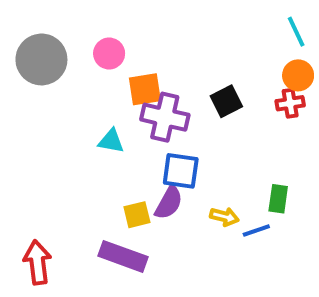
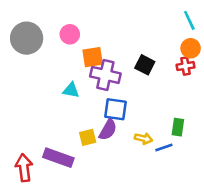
black square: (226, 101) -> (145, 65), turned -36
purple rectangle: (123, 256) -> (58, 158), moved

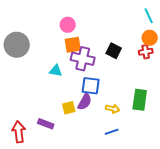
pink circle: (70, 34) -> (68, 25), moved
gray circle: (27, 38) -> (17, 45), moved
green rectangle: (178, 127) -> (140, 100), size x1.5
blue line: (164, 147) -> (112, 132), moved
purple rectangle: (58, 158) -> (46, 124), size x0.7

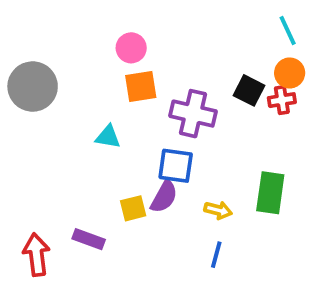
black square: (114, 51) -> (249, 90), moved
purple cross: (83, 59) -> (193, 114), moved
blue line: (112, 132) -> (216, 255), turned -56

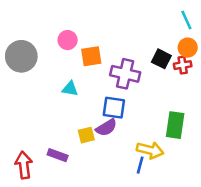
pink circle: (131, 48) -> (68, 40), moved
purple semicircle: (164, 197) -> (106, 128), turned 30
yellow arrow: (218, 210) -> (150, 150), moved, size x1.5

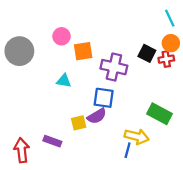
green rectangle: (175, 125) -> (159, 114), turned -70

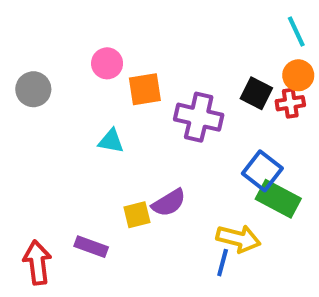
gray circle: (19, 51) -> (33, 89), size x0.7
blue square: (104, 98) -> (262, 171), moved, turned 30

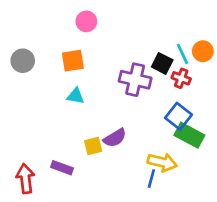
cyan line: (296, 31) -> (183, 54), moved
pink circle: (107, 63) -> (86, 21), moved
orange square: (145, 89) -> (73, 61), moved
black square: (256, 93) -> (162, 63), moved
red cross: (290, 103) -> (181, 78), moved, turned 30

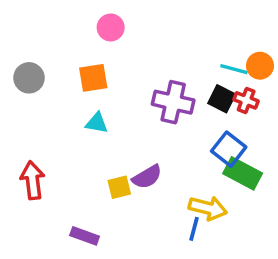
cyan line: (183, 54) -> (234, 69), turned -50
black square: (162, 63) -> (222, 99), moved
red cross: (181, 78) -> (246, 100), moved
purple rectangle: (62, 168) -> (85, 236), moved
red arrow: (25, 179) -> (32, 180), moved

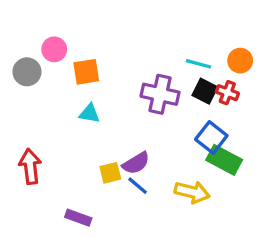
pink circle: (111, 27) -> (54, 49), moved
cyan line: (234, 69) -> (198, 64), moved
blue line: (194, 229) -> (138, 186), moved, turned -65

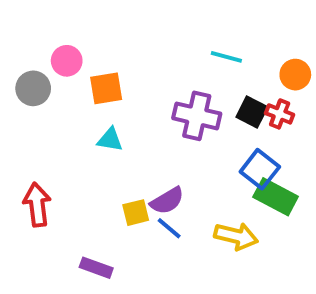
cyan line: (198, 64) -> (226, 57), moved

